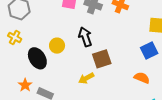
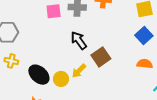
yellow circle: (57, 46) -> (61, 79), moved
yellow arrow: (86, 78) -> (79, 71), moved

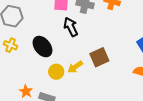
black arrow: (79, 40) -> (71, 27), moved
black ellipse: (39, 75) -> (43, 47), moved

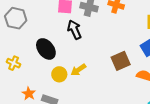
yellow cross: (11, 45) -> (14, 63), moved
brown square: (99, 57) -> (121, 61), moved

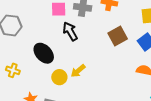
brown square: (121, 61) -> (118, 36), moved

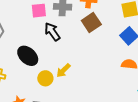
brown square: (118, 36) -> (91, 23), moved

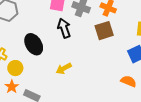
yellow circle: (45, 78) -> (15, 68), moved

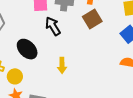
yellow arrow: (64, 68) -> (62, 65), turned -49

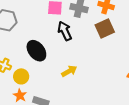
yellow arrow: (62, 65) -> (69, 71), turned -126

